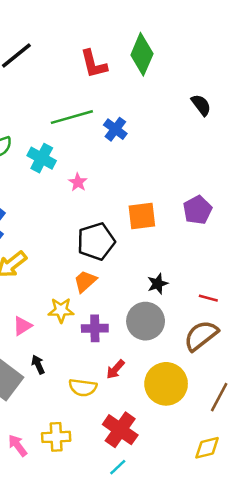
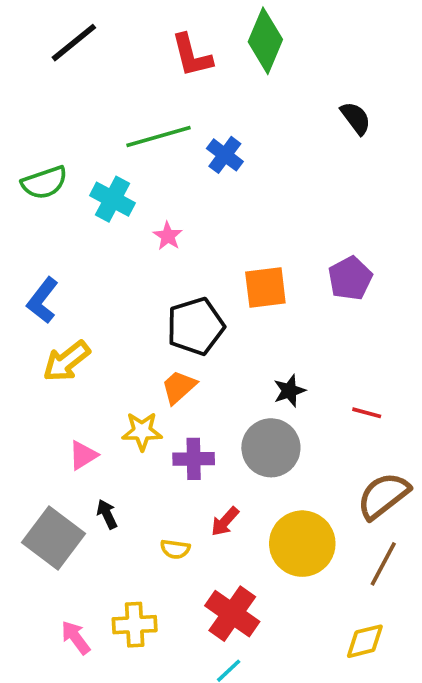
brown semicircle: (201, 336) -> (383, 496), moved
yellow semicircle: (83, 387) -> (175, 549), size x0.7

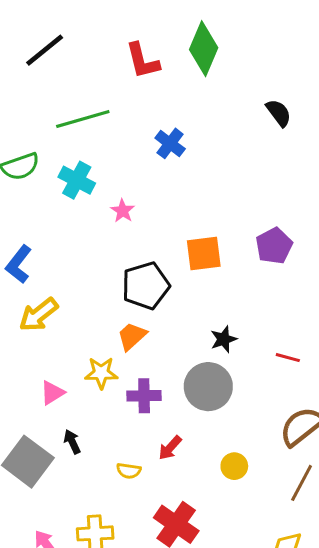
green line: (159, 137) -> (83, 119), moved
yellow circle: (302, 544) -> (234, 466), size x0.5

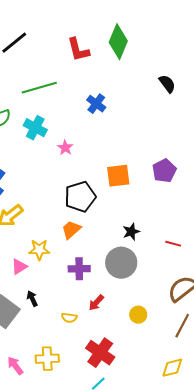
yellow star: (101, 373) -> (39, 250), moved

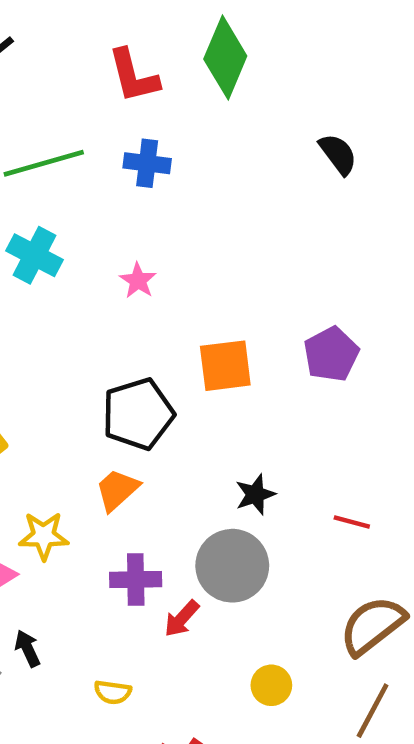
blue cross: (96, 104) -> (147, 163), moved, turned -30
pink star: (65, 148) -> (138, 281), moved
red arrow: (96, 303) -> (182, 619), moved

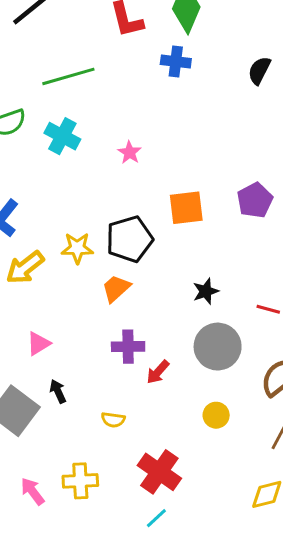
black semicircle: (338, 154) -> (259, 70), turned -116
blue cross: (147, 163) -> (176, 61), moved
yellow star: (44, 536) -> (77, 248), moved
gray circle: (232, 566) -> (218, 347), moved

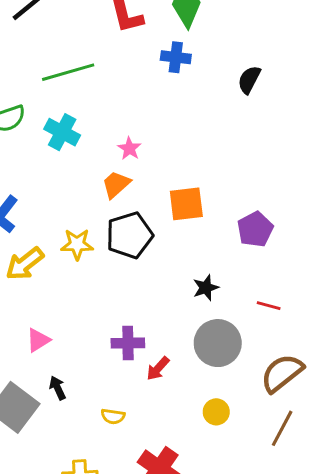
black semicircle: (259, 70) -> (249, 80), moved
purple pentagon: (255, 200) -> (255, 229), moved
orange trapezoid: (116, 288) -> (116, 184), moved

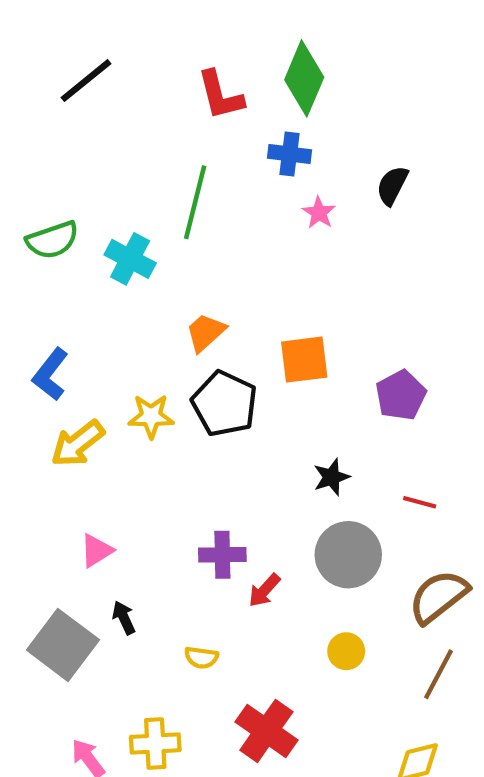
green line: (68, 72) -> (195, 202), moved, turned -60
pink star: (129, 149) -> (319, 213), moved
black pentagon: (129, 235) -> (224, 404), turned -30

